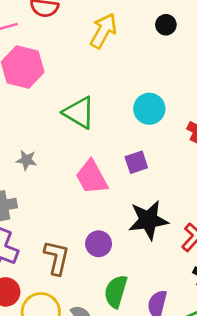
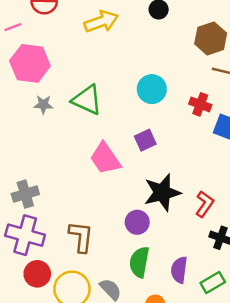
yellow arrow: (103, 31) -> (101, 22), turned 48
gray star: (26, 160) -> (43, 105), moved
purple circle: (99, 244) -> (137, 222), moved

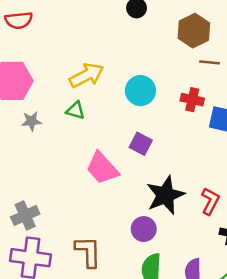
yellow arrow: (101, 22) -> (87, 75), moved
green triangle: (87, 100) -> (75, 110), size x0.6
purple square: (145, 140) -> (141, 144), turned -30

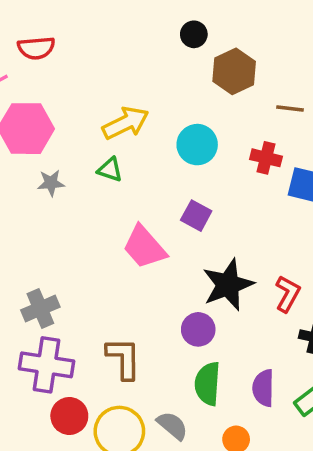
brown hexagon: (194, 31) -> (234, 71), moved

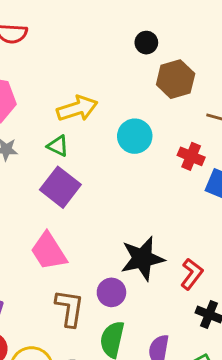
purple square: (196, 216) -> (60, 187), moved, size x1.5
pink trapezoid: (144, 247) -> (49, 251), moved
brown L-shape: (124, 358) -> (70, 308), moved

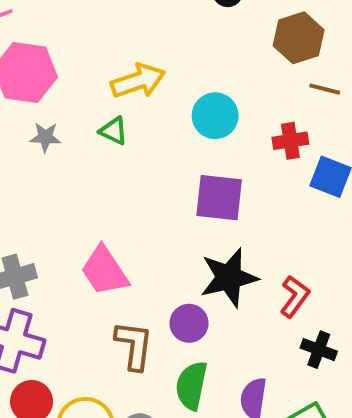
brown hexagon: (176, 79) -> (299, 38), moved
red cross: (191, 156) -> (290, 141), turned -30
purple square: (60, 187) -> (219, 198), moved, turned -30

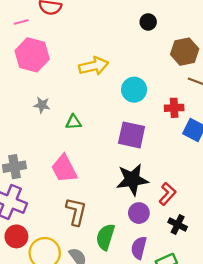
green triangle: (114, 131) -> (73, 122), moved, turned -35
gray star: (45, 137) -> (42, 105), moved
purple circle: (189, 323) -> (139, 213), moved

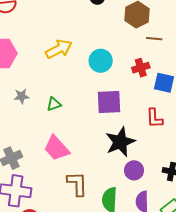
red L-shape: (167, 194) -> (154, 118), moved, turned 150

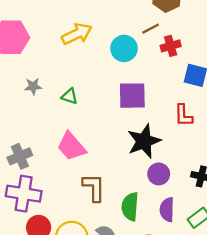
brown line: (154, 39) -> (151, 29), moved, turned -35
red cross: (141, 68) -> (171, 46), moved
green triangle: (54, 104) -> (70, 96), turned 35

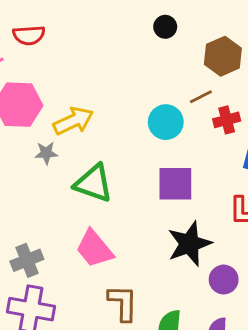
yellow arrow: (77, 34) -> (73, 121), moved
gray star: (33, 86) -> (46, 153), moved
green triangle: (70, 96) -> (93, 183), size x1.8
purple circle: (159, 174) -> (224, 280), moved

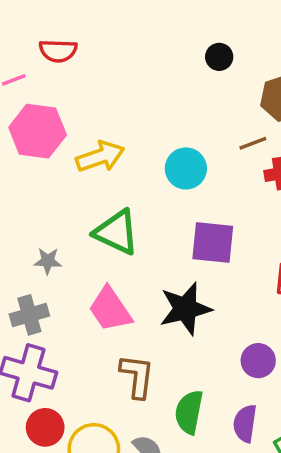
cyan circle: (166, 122) -> (186, 168), moved
gray star: (46, 153) -> (48, 261), moved
black star: (189, 244) -> (185, 309), moved

